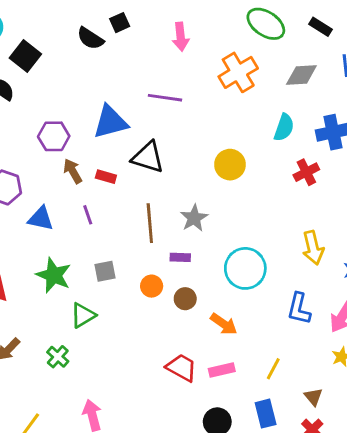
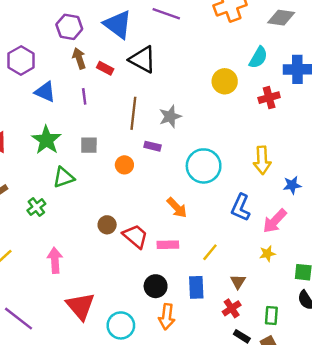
blue triangle: (110, 122) -> (118, 24), turned 40
yellow circle: (230, 165) -> (225, 81), moved
brown circle: (185, 299) -> (107, 225), moved

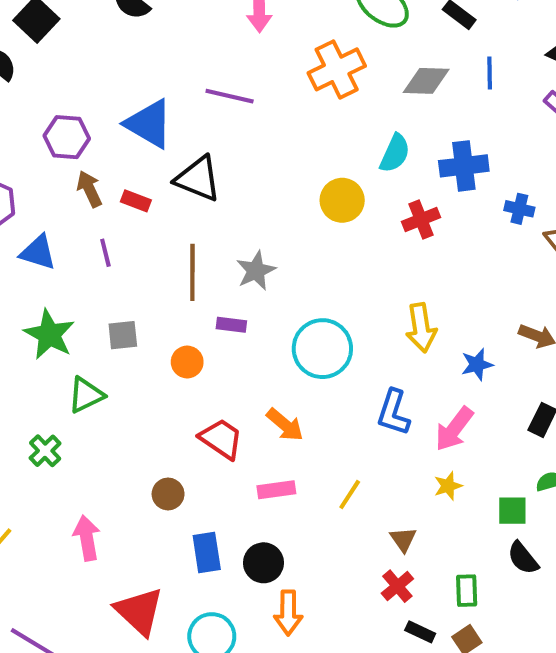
brown circle: (107, 225) -> (168, 494), moved
red trapezoid: (135, 236) -> (221, 439), moved
blue rectangle: (196, 287) -> (207, 553), moved

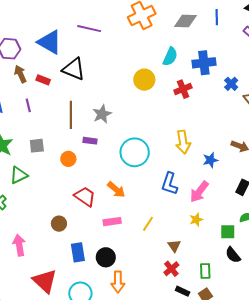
blue cross: (519, 209) -> (231, 84), turned 32

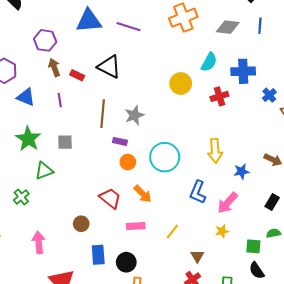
blue triangle: (50, 42) -> (89, 21), moved, turned -40
orange circle: (68, 159) -> (128, 162), moved

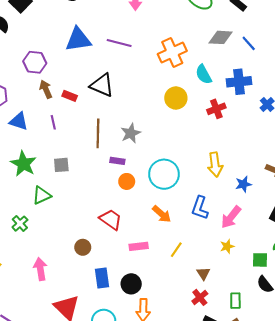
orange cross: (183, 18) -> (172, 53), moved
blue line: (260, 26) -> (249, 43), moved, turned -42
cyan semicircle: (209, 62) -> (204, 74), turned 126
orange arrow: (143, 194) -> (162, 214), moved

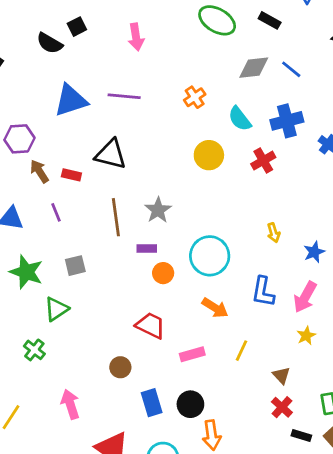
orange cross: (172, 53) -> (195, 97), size x0.6
yellow arrow: (215, 165) -> (274, 233), size x0.6

